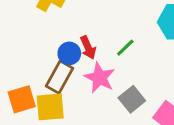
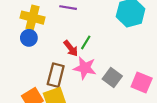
green line: (125, 48) -> (86, 42), moved
blue circle: (69, 53) -> (29, 38), moved

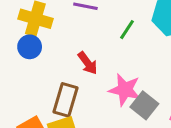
green line: (86, 42) -> (127, 30), moved
pink star: (85, 68) -> (125, 90), moved

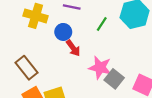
blue circle: (30, 47) -> (63, 32), moved
brown rectangle: (65, 100) -> (27, 68), moved, turned -55

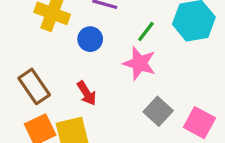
red arrow: (73, 48) -> (87, 93), moved
pink star: (100, 68) -> (139, 63), moved

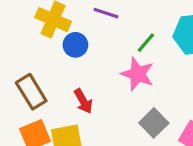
blue circle: (90, 39) -> (75, 45), moved

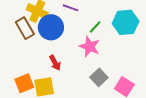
blue circle: (75, 45) -> (51, 27), size x1.6
brown rectangle: (31, 92) -> (25, 28), moved

